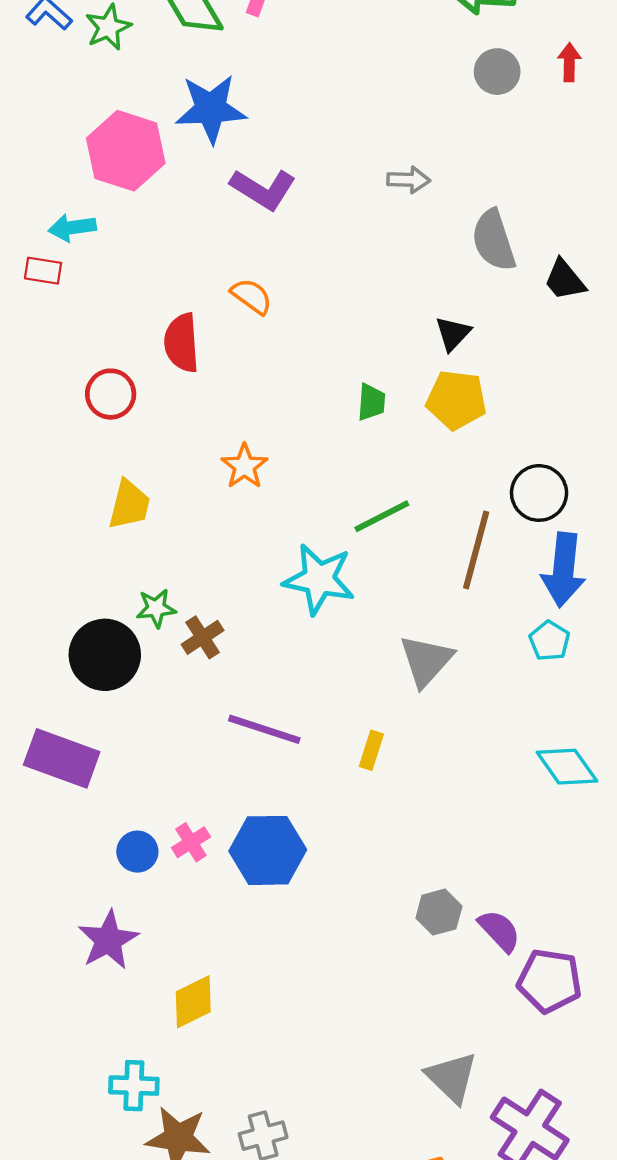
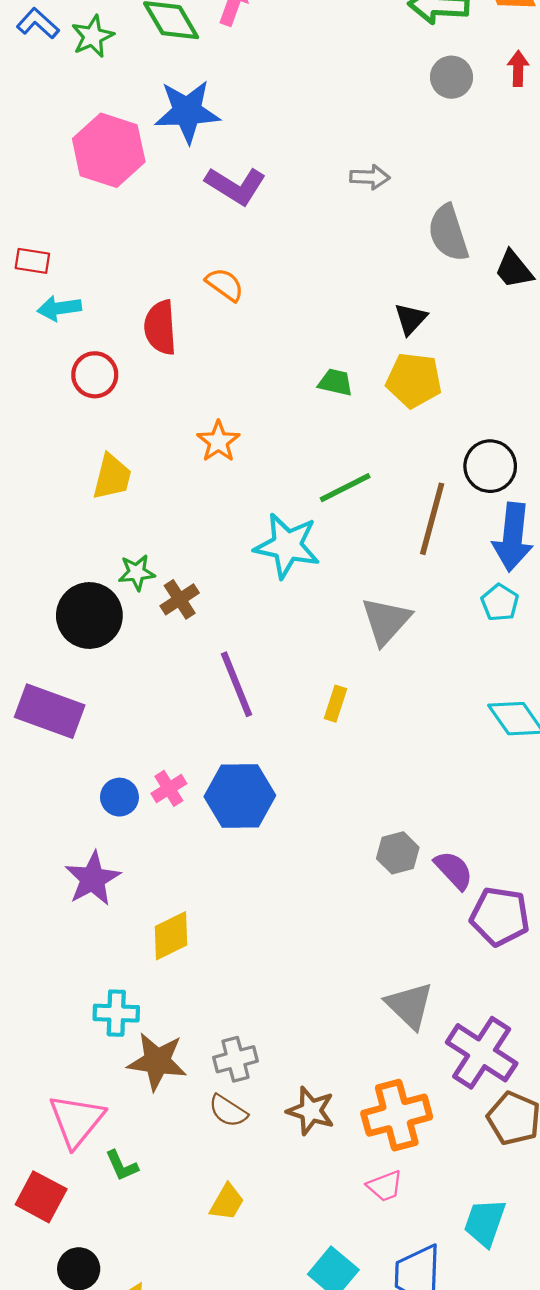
cyan arrow: (72, 228) -> (59, 308), moved
green trapezoid: (371, 402) -> (335, 382), turned -81
purple line: (264, 729) -> (237, 684), turned 50

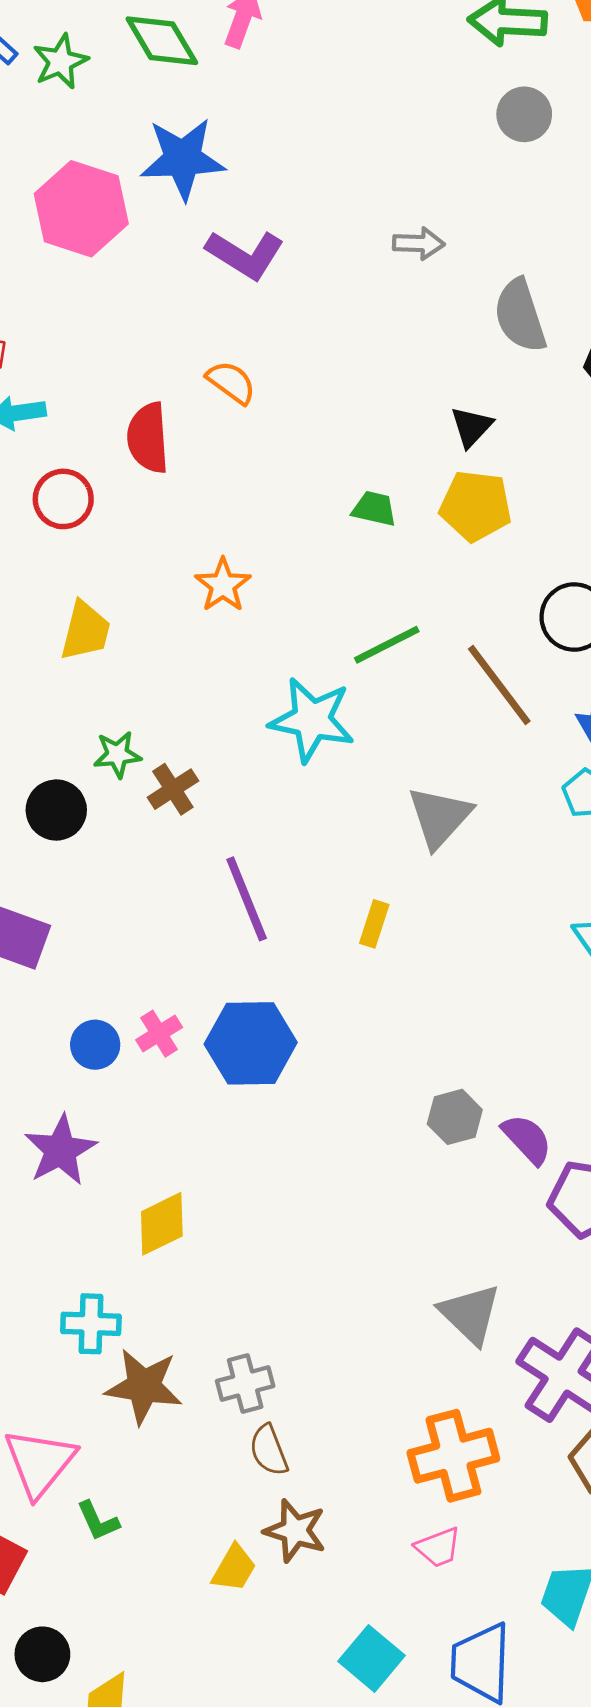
brown line: (432, 519) -> (499, 685), turned -52
black circle: (89, 615) -> (56, 810), size x0.7
brown semicircle: (228, 1111) -> (269, 1450), moved, turned 36
brown star: (311, 1111) -> (295, 1531), moved

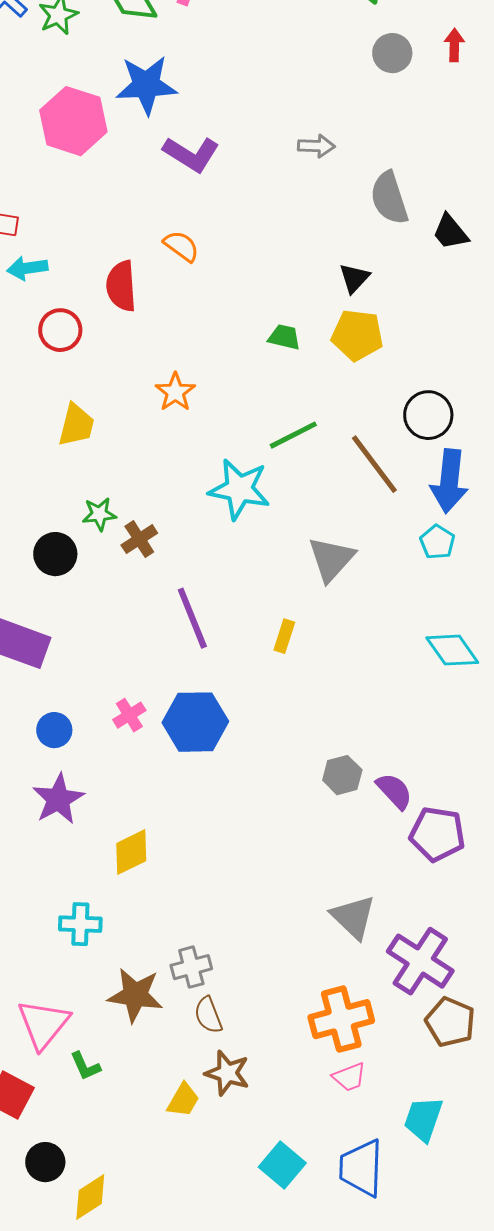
blue circle: (95, 1045) -> (54, 730), moved
brown star: (144, 1386) -> (135, 995), moved
pink trapezoid: (438, 1547) -> (349, 1077), moved

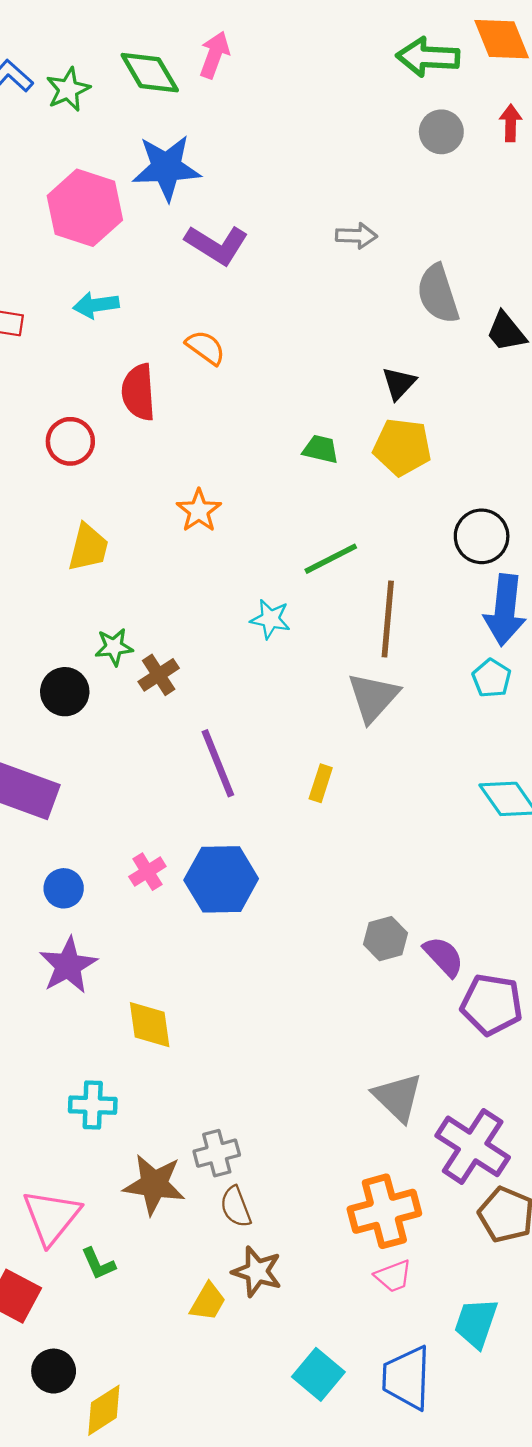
cyan arrow: (27, 268) -> (96, 305), moved
brown line: (374, 464) -> (388, 619), moved, turned 42
cyan star: (239, 489) -> (270, 619), size x0.6
yellow diamond: (131, 852) -> (150, 1025), turned -72

